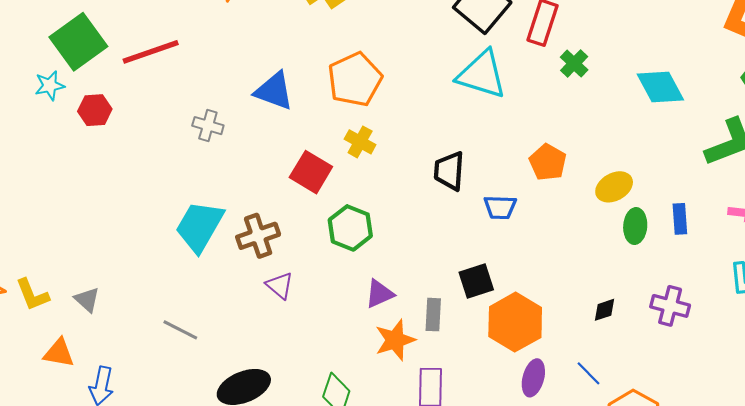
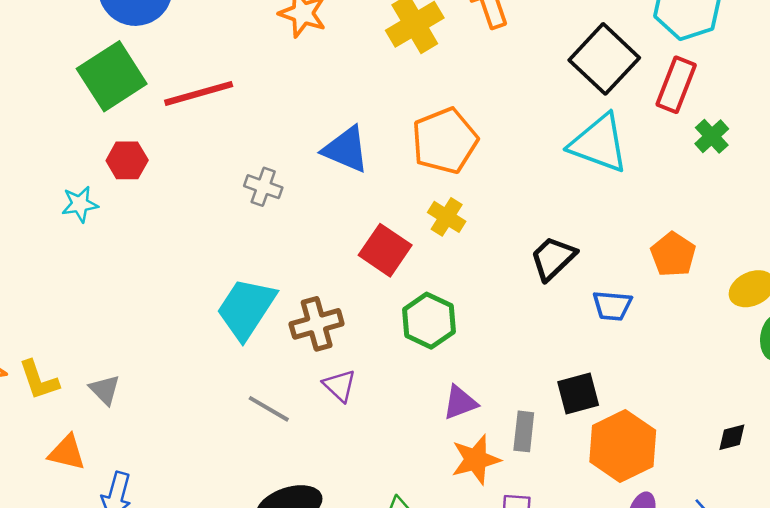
cyan star: (50, 86) -> (80, 204), moved
black trapezoid: (449, 171) -> (553, 258), turned 39
gray line: (180, 330) -> (269, 409), moved

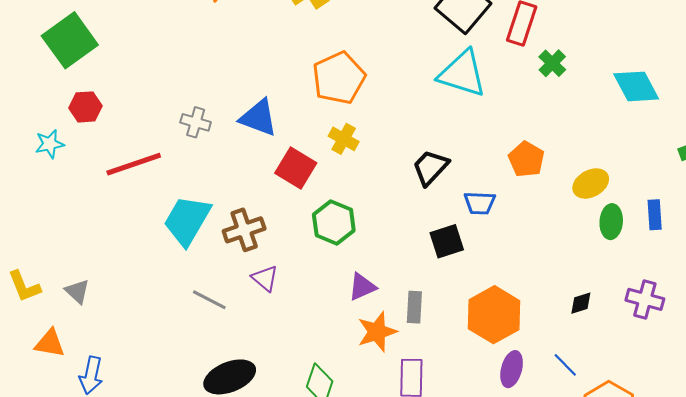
red line: (199, 93) -> (134, 164), moved
blue triangle: (346, 149) -> (259, 118), moved
black square: (578, 394) -> (447, 241), moved

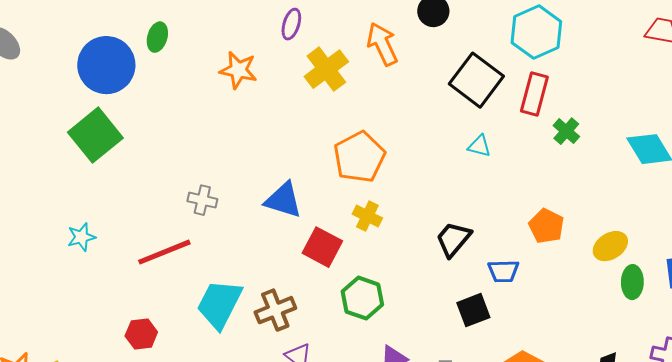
cyan triangle: (462, 74) -> (479, 146), size x0.5
red hexagon: (86, 107) -> (141, 334), moved
gray cross: (196, 122) -> (202, 200), moved

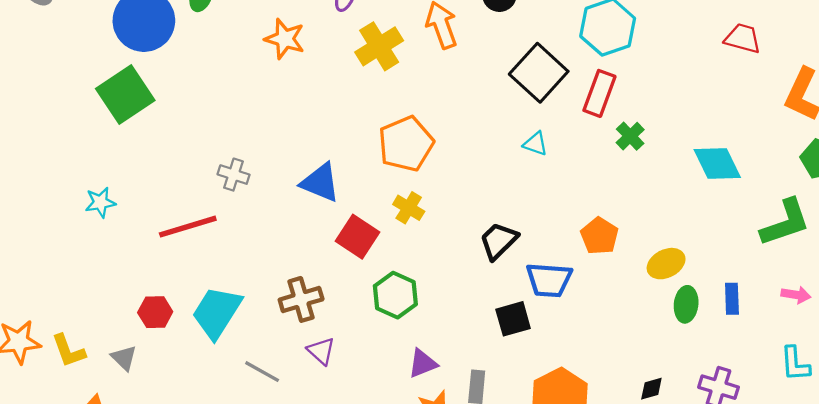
blue trapezoid: (503, 271) -> (549, 280), size x1.4
cyan trapezoid: (219, 304) -> (217, 312), moved

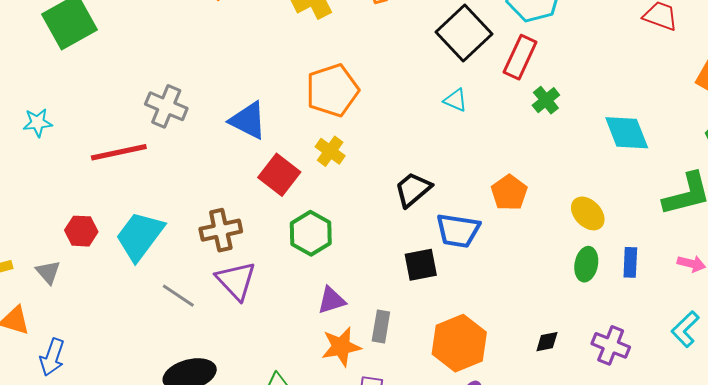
gray cross: (234, 175) -> (166, 106), size x1.4
yellow ellipse: (666, 264) -> (588, 213), moved, turned 68
purple triangle: (321, 351) -> (236, 281), size x1.5
cyan L-shape: (795, 364) -> (685, 329), turned 45

